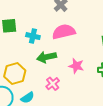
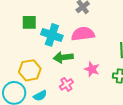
cyan cross: (33, 36) -> (52, 35), size x1.5

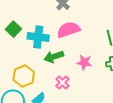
green square: (29, 22) -> (13, 29), turned -35

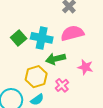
green square: (13, 29) -> (19, 38), moved
yellow hexagon: (24, 76) -> (36, 77), moved

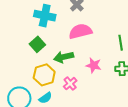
green square: (19, 38) -> (37, 44), moved
cyan cross: (42, 38) -> (45, 16), moved

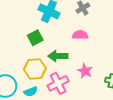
pink semicircle: (80, 31) -> (80, 35), size x0.7
pink cross: (70, 84) -> (58, 83), size x1.5

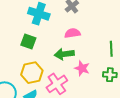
green square: (35, 38) -> (28, 42), turned -35
green arrow: (58, 56) -> (64, 54), moved

